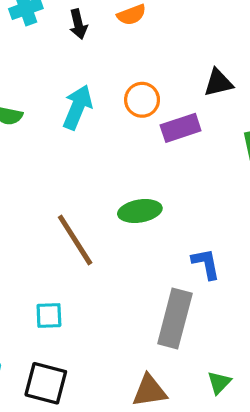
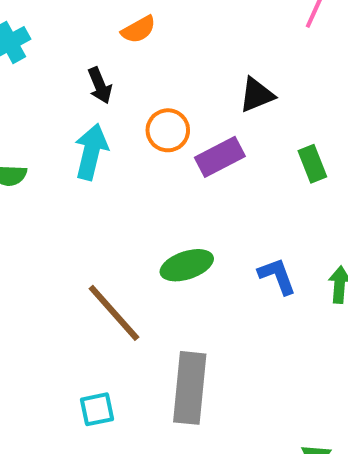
black arrow: (78, 24) -> (100, 85), moved
blue L-shape: (206, 264) -> (277, 276), moved
gray rectangle: (175, 319) -> (190, 388), moved

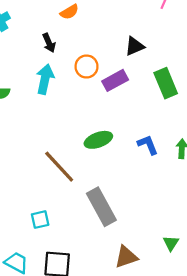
green rectangle: (312, 164) -> (166, 83), size x1.5
gray rectangle: (190, 388) -> (101, 207), turned -33
cyan square: (97, 409) -> (40, 220), moved

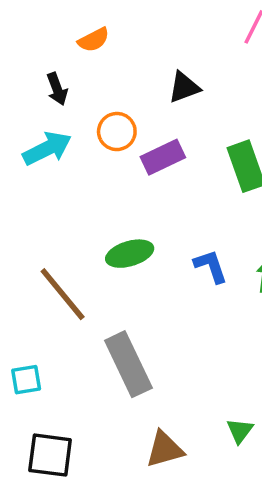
black triangle: (135, 46) -> (184, 87), moved
cyan arrow: (45, 79) -> (47, 148), turned 48

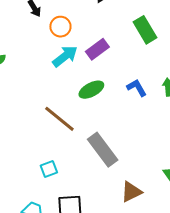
orange circle: (117, 132) -> (60, 27), moved
cyan arrow: (47, 148) -> (65, 56), moved
purple rectangle: (163, 157) -> (97, 49), moved

